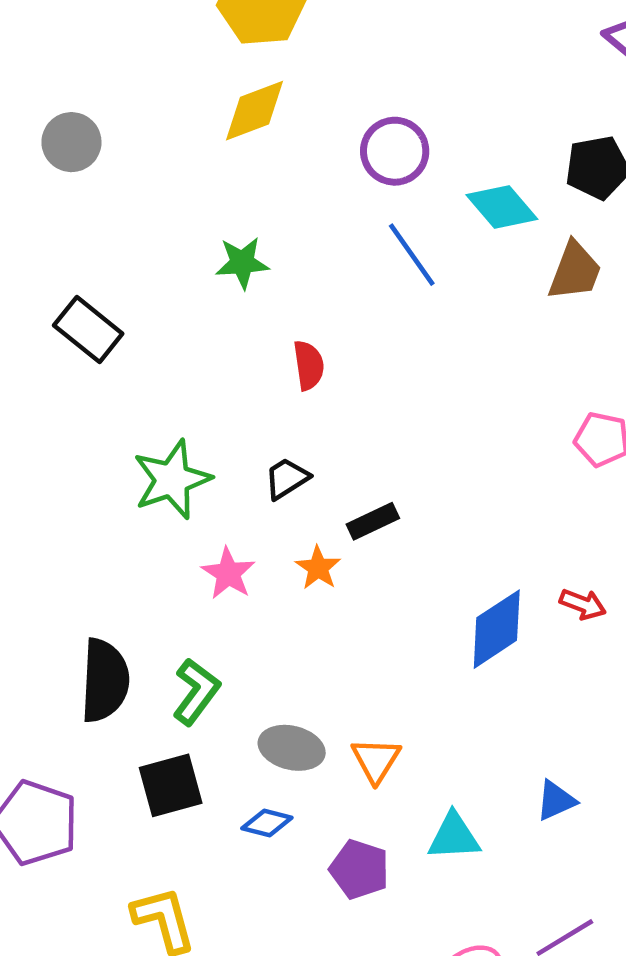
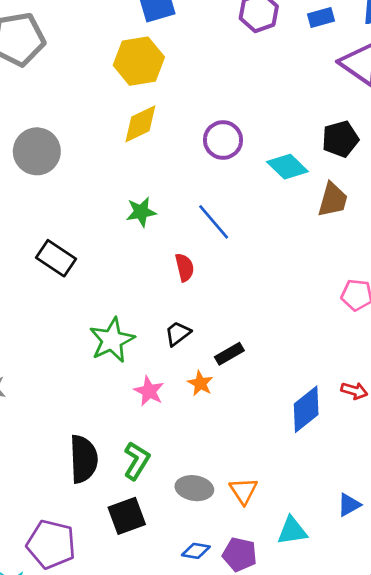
gray circle: (71, 142) -> (37, 151), size x1.4
blue line: (412, 255) -> (214, 222), moved
blue diamond: (267, 823) -> (196, 551), moved

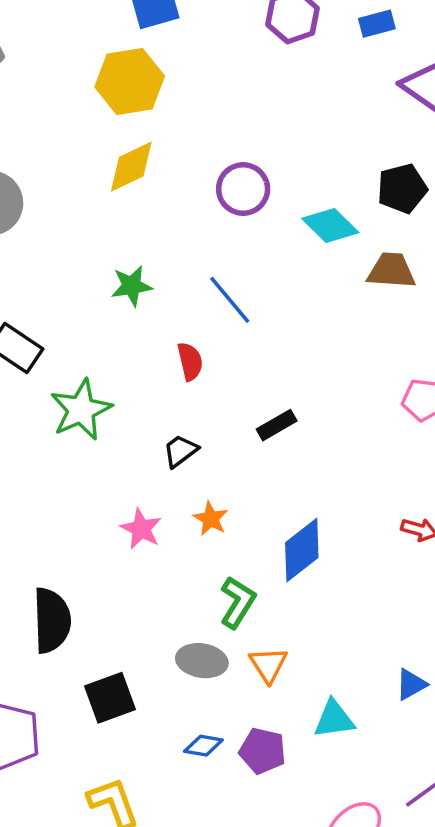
brown trapezoid: (333, 200) -> (391, 271), turned -102
green star: (112, 340) -> (81, 410), moved
black rectangle: (229, 354) -> (277, 425), moved
blue diamond: (306, 409) -> (302, 550), moved
green L-shape: (137, 461) -> (238, 602), moved

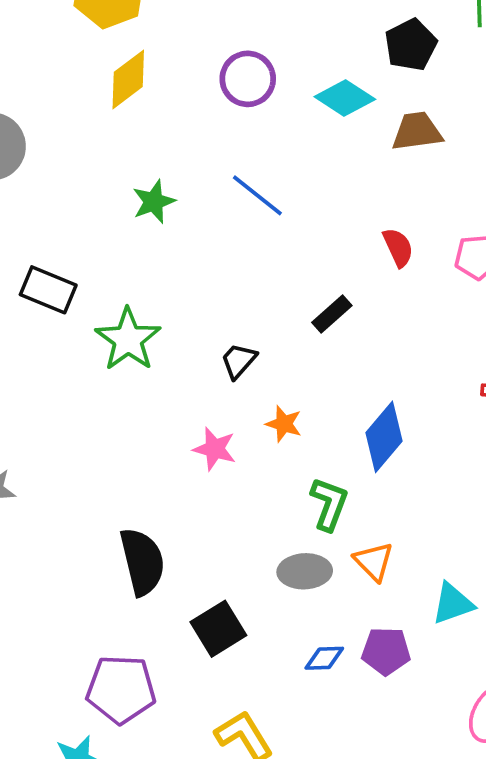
red semicircle: (190, 361) -> (398, 247), moved

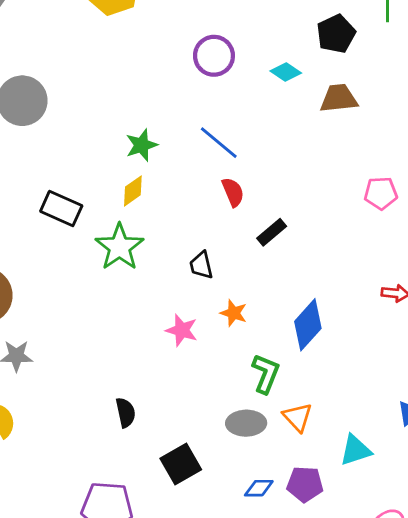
yellow diamond: (128, 79) -> (133, 191), moved, size x0.7
cyan diamond: (345, 98) -> (286, 72), size x0.7
red semicircle: (398, 247) -> (233, 192), moved
black trapezoid: (239, 361) -> (201, 265), turned -56
black semicircle: (142, 562) -> (126, 413), size x0.6

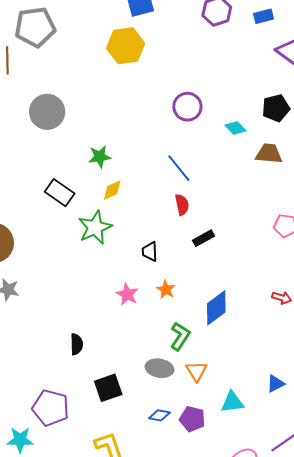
green star: (142, 145) -> (100, 157), moved

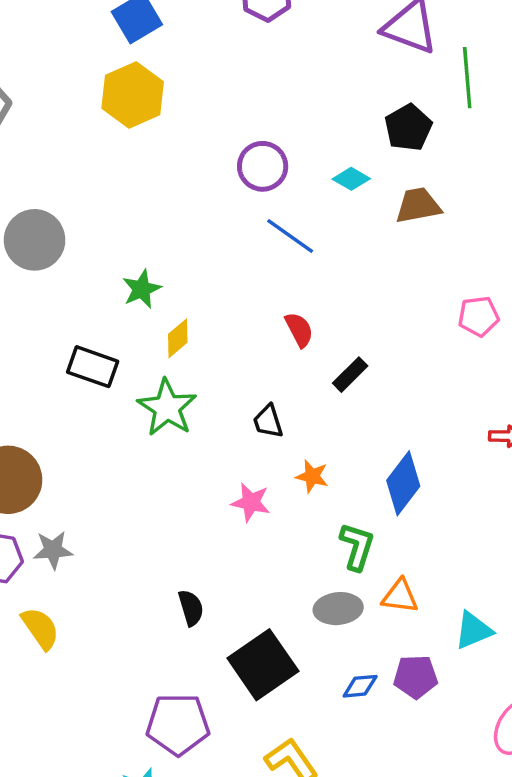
blue line: (179, 168) -> (290, 236), moved
orange triangle: (196, 371) -> (400, 596), turned -35
black square: (108, 388) -> (263, 665), size x1.4

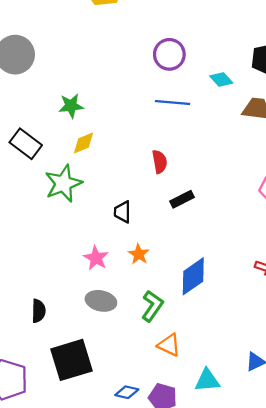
blue line: (290, 236) -> (172, 103), turned -48
gray ellipse: (338, 609) -> (101, 301), moved

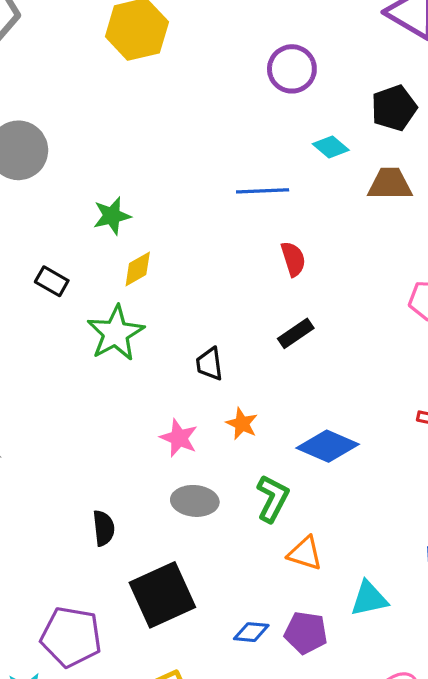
purple circle: (169, 54) -> (292, 69), moved
black rectangle: (26, 144) -> (52, 281), size x0.7
red semicircle: (160, 162) -> (293, 259), moved
blue diamond: (193, 276) -> (328, 446), turned 66

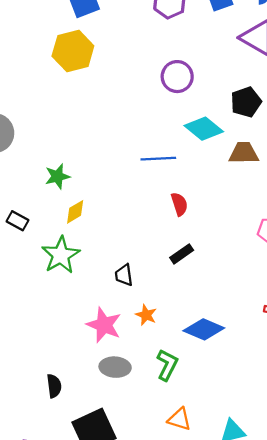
cyan diamond: (331, 147) -> (204, 129), size x1.6
pink star: (179, 438) -> (104, 325), size x1.4
orange triangle: (305, 553) -> (179, 419), moved

